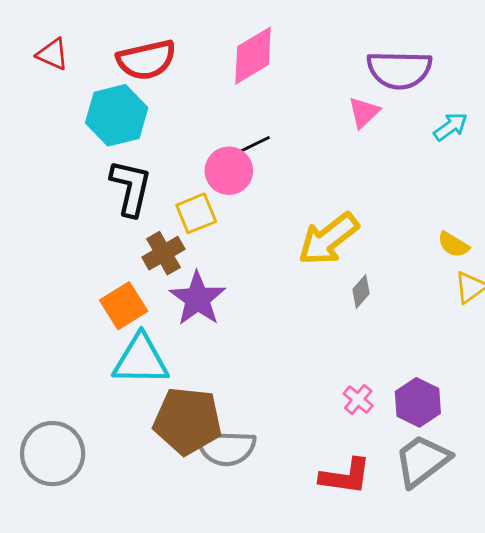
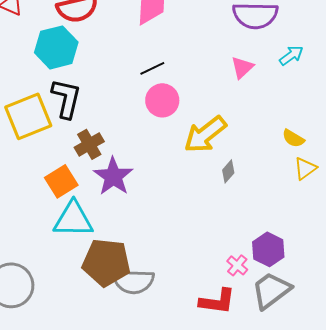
pink triangle: (364, 112) -> (242, 67), moved
pink circle: (229, 171) -> (162, 100), moved
yellow square: (196, 213) -> (28, 116), moved, size x1.6
pink cross: (358, 400) -> (237, 265), moved

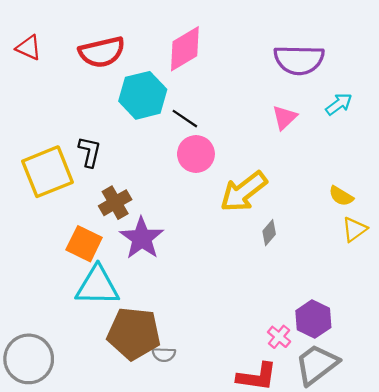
cyan hexagon: (56, 47) -> (143, 95), moved
black line: (152, 68) -> (185, 119), turned 60
black L-shape: (66, 98) -> (90, 152), size x0.7
orange square: (61, 181) -> (84, 244), turned -32
gray semicircle: (133, 281) -> (164, 354), size x0.5

